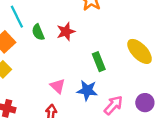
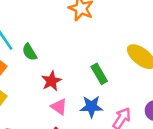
red star: (66, 32) -> (51, 81), moved

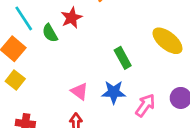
red star: (51, 81) -> (72, 18), moved

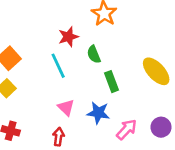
cyan line: (24, 18) -> (58, 66), moved
green semicircle: (50, 33) -> (94, 54), moved

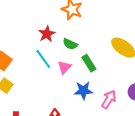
green semicircle: (94, 54) -> (70, 44), turned -32
pink triangle: (66, 107) -> (64, 67), moved, turned 40

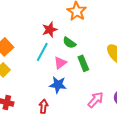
cyan line: (43, 59) -> (42, 52), turned 54
blue star: (83, 91) -> (58, 85), moved

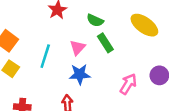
green semicircle: (69, 43) -> (95, 20), moved
cyan line: (42, 52) -> (45, 56), moved

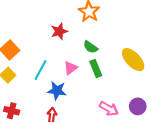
blue star: (80, 74) -> (57, 91), moved
pink arrow: (128, 84) -> (109, 109), turned 78

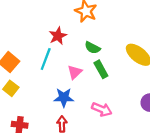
cyan line: (41, 70) -> (46, 59), moved
pink arrow: (109, 109) -> (102, 109), moved

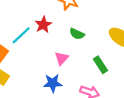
cyan line: (46, 59) -> (21, 35), moved, turned 30
green rectangle: (101, 69) -> (100, 65), moved

